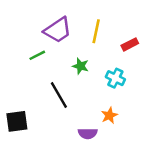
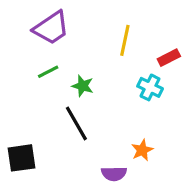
purple trapezoid: (58, 30) -> (51, 28), moved
green star: (81, 66) -> (83, 86), moved
cyan cross: (115, 78) -> (150, 87), moved

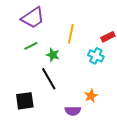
yellow line: (125, 40) -> (71, 34), moved
black square: (21, 158) -> (25, 101), moved

